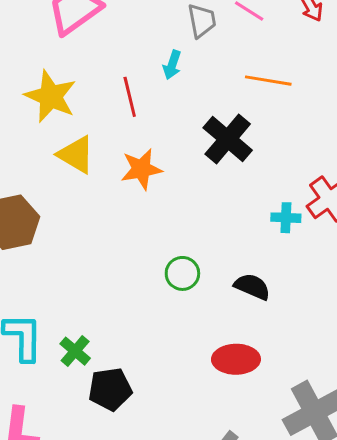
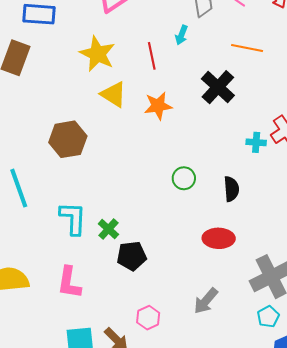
black semicircle: (252, 287) -> (231, 189), turned 60

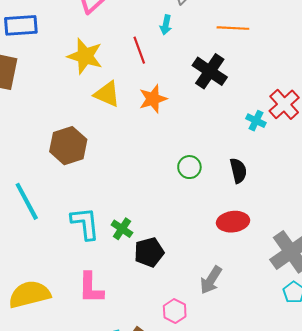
cyan cross: (256, 142) -> (256, 121), turned 30
gray arrow: (206, 301) -> (211, 280), moved

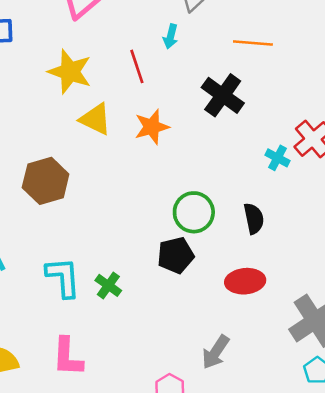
green circle: (189, 167) -> (194, 212), size x1.4
black pentagon: (149, 252) -> (176, 255), moved

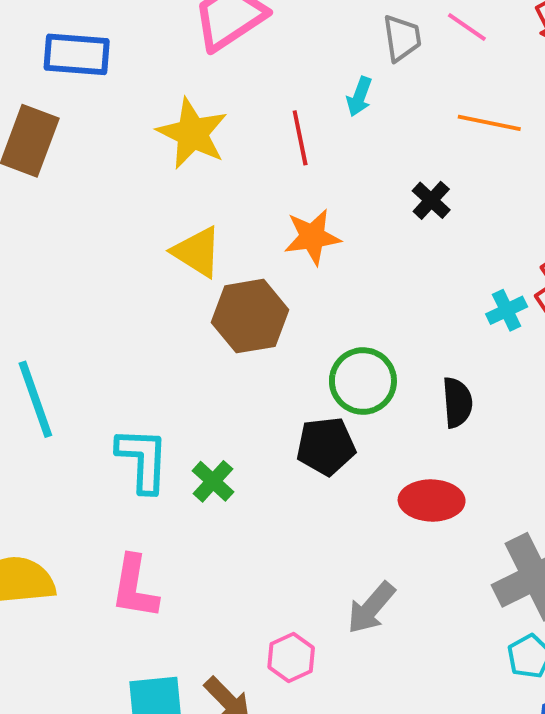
black cross: (223, 95) -> (431, 200), size x0.6
yellow triangle: (95, 119) -> (197, 252), moved
cyan cross: (278, 158) -> (507, 310), turned 30
brown hexagon: (46, 181) -> (250, 316), moved

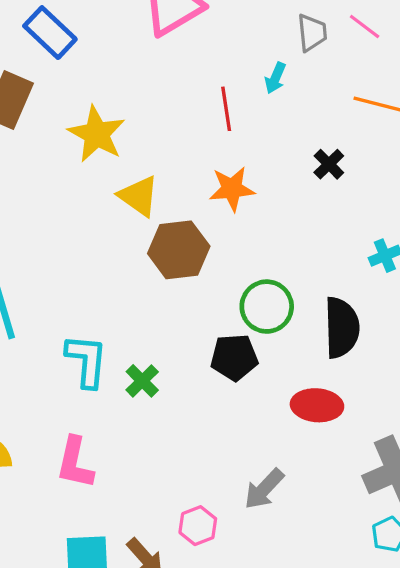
blue rectangle: (77, 54) -> (50, 33), turned 36
yellow star: (192, 133) -> (97, 134), moved
black semicircle: (457, 402) -> (342, 328), size x1.5

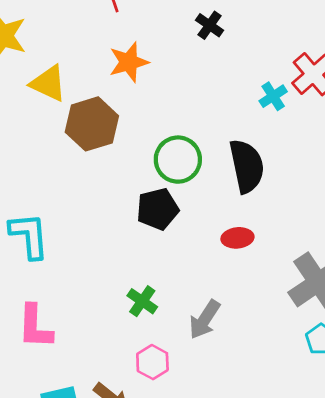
green cross: (142, 381) -> (142, 301), moved
red ellipse: (317, 405) -> (237, 238), size x0.7

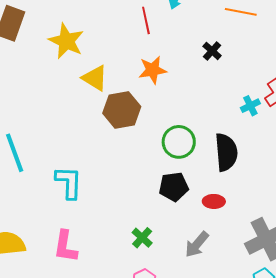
black pentagon: (158, 209) -> (174, 187), moved
gray arrow: (205, 319) -> (197, 244), moved

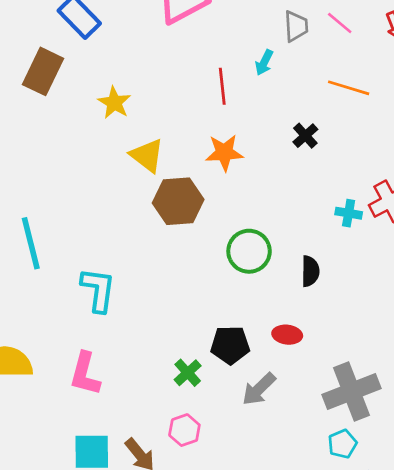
yellow star: (66, 41) -> (114, 103), size x0.7
cyan cross: (250, 106) -> (349, 213), turned 30
black semicircle: (226, 152) -> (310, 271), size x0.6
black pentagon: (174, 187) -> (230, 345), moved

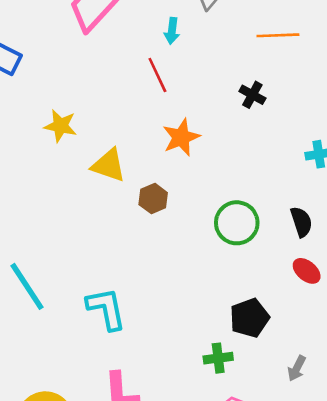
cyan arrow: (264, 62) -> (172, 31), moved
brown hexagon: (178, 201) -> (153, 199), size x0.6
red ellipse: (287, 335) -> (307, 271), moved, turned 52
green cross: (188, 373) -> (218, 358), turned -36
gray arrow: (259, 389) -> (297, 368), moved, size x0.7

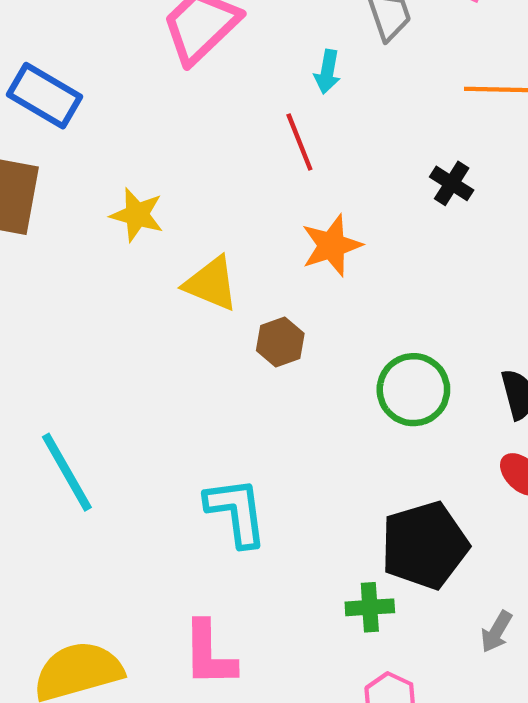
cyan L-shape: (106, 309) -> (236, 512), moved
black pentagon: (249, 318) -> (425, 545), size x1.4

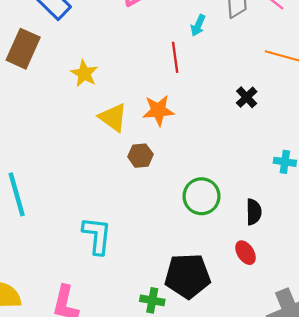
orange star: (332, 245) -> (158, 110), moved

